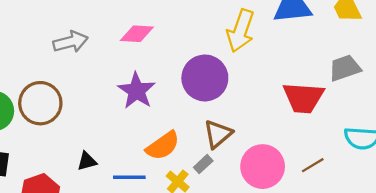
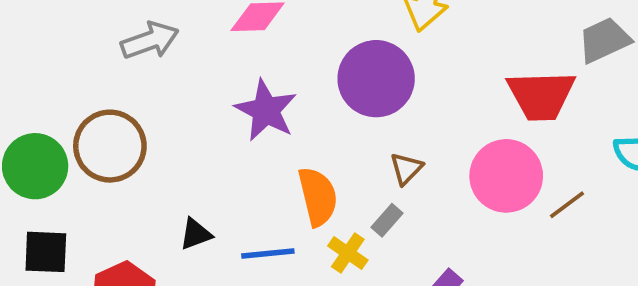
brown triangle: (218, 134) -> (406, 169), size x0.7
orange semicircle: (163, 146) -> (318, 197), turned -63
pink circle: (263, 167) -> (506, 176), moved

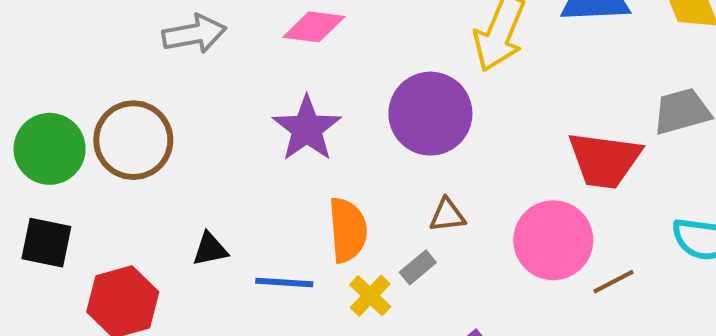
brown triangle: (406, 169) -> (447, 215), turned 30

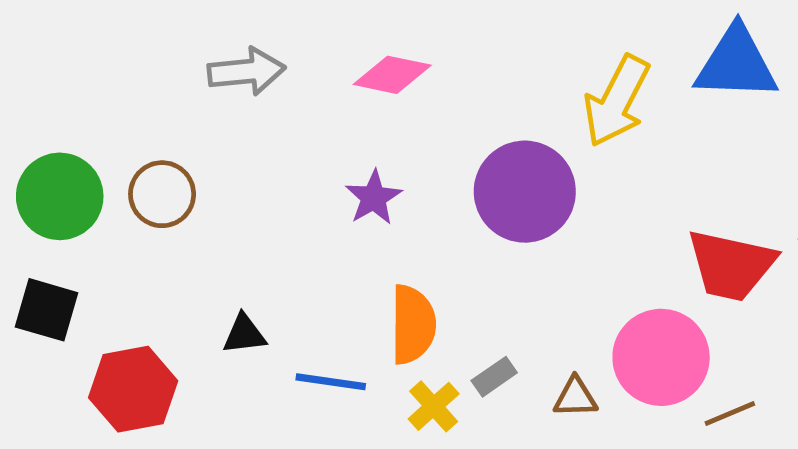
purple star: (307, 129) -> (373, 198), size x0.7
brown circle: (133, 140) -> (162, 194), size x0.7
brown triangle: (447, 215) -> (575, 397), moved

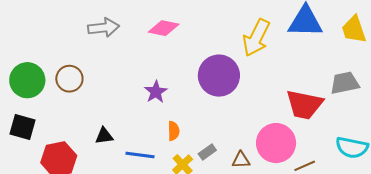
purple star: (373, 198) -> (156, 92), moved
orange semicircle: (413, 325) -> (174, 131), size x0.6

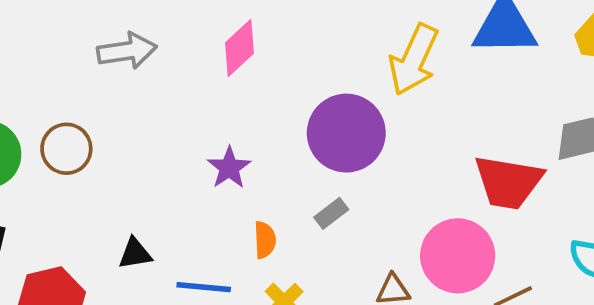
pink diamond: (164, 28) -> (240, 48), turned -52
gray rectangle: (207, 152) -> (331, 213), moved

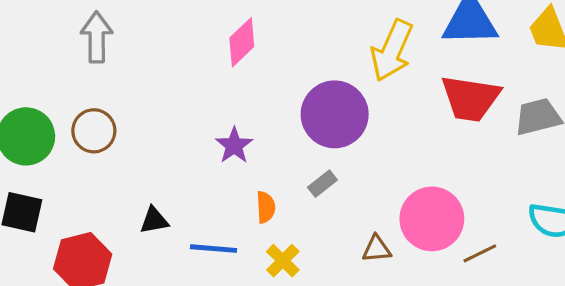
gray arrow: (127, 51) -> (97, 37), moved, turned -81
red trapezoid: (508, 182) -> (470, 98), moved

